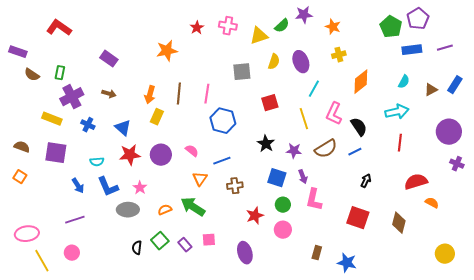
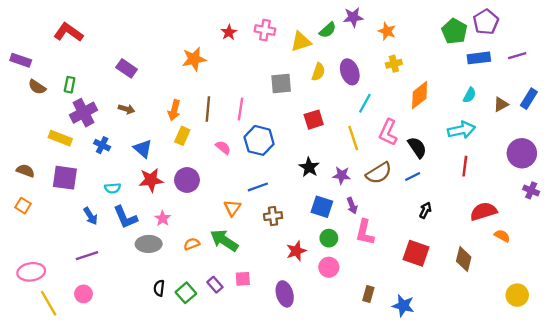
pink semicircle: (192, 151) -> (223, 147), moved
green square: (160, 241) -> (186, 293), moved

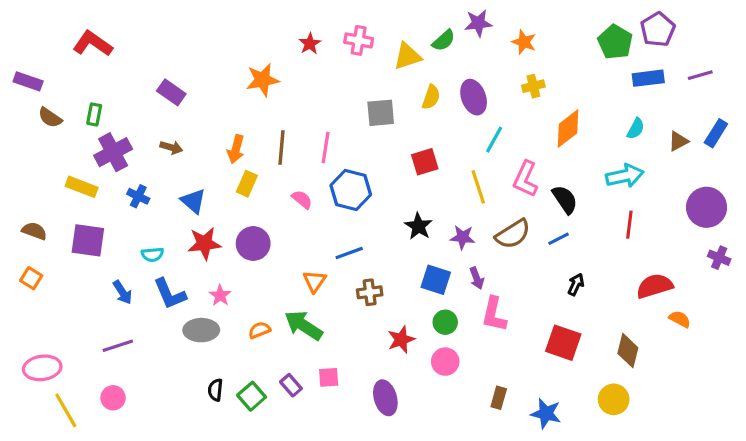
yellow circle: (517, 295) -> (614, 399), moved

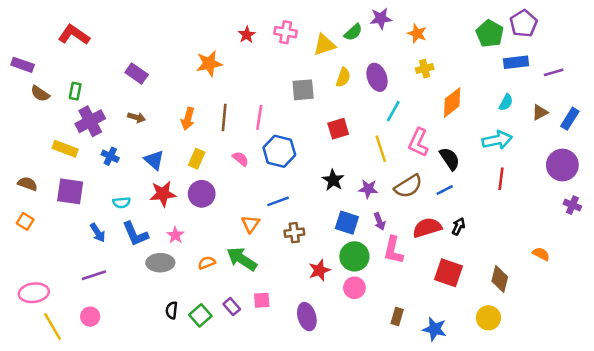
purple line: (700, 75) -> (554, 72), moved
blue rectangle: (716, 133) -> (570, 119), moved
yellow rectangle: (247, 184) -> (197, 159), moved
red semicircle: (655, 286) -> (427, 228), moved
green circle: (445, 322) -> (354, 256), size x1.5

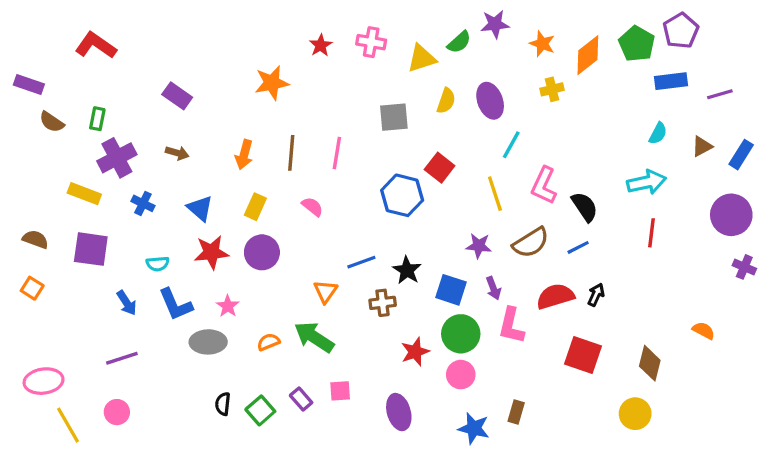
orange diamond: (452, 102) -> (588, 55), moved
red square: (338, 129) -> (440, 168), turned -35
blue hexagon: (279, 151) -> (402, 195), moved
black star: (333, 180) -> (407, 270), moved
blue star: (435, 329) -> (474, 428), moved

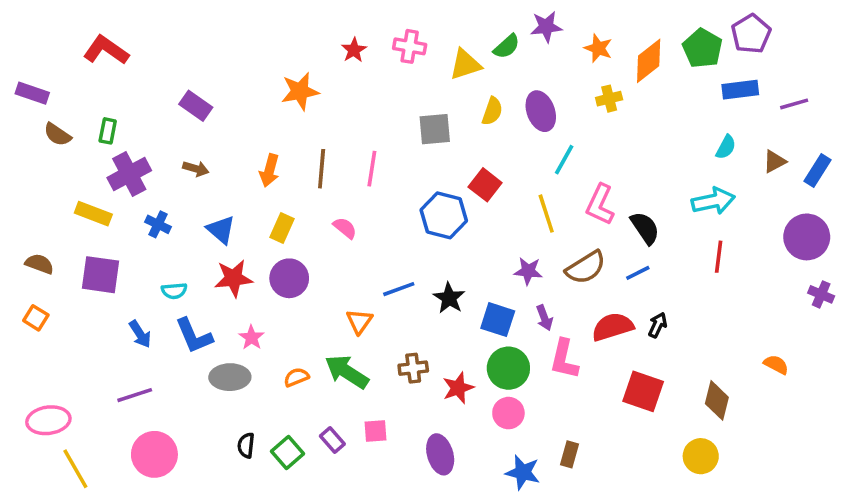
brown cross: (383, 303) -> (413, 368), moved
pink circle: (117, 412) -> (154, 454), moved, size x1.6

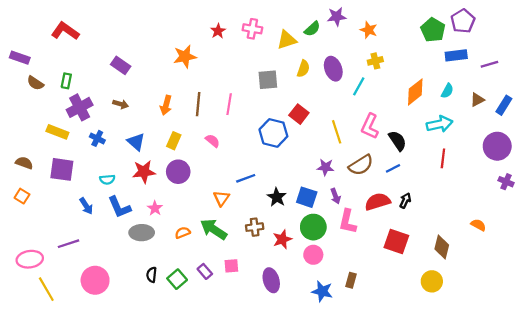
orange diamond: (649, 61) -> (415, 92), moved
cyan line: (564, 160) -> (359, 86), moved
black star: (449, 298) -> (277, 197), moved
purple line: (135, 395) -> (69, 244), moved

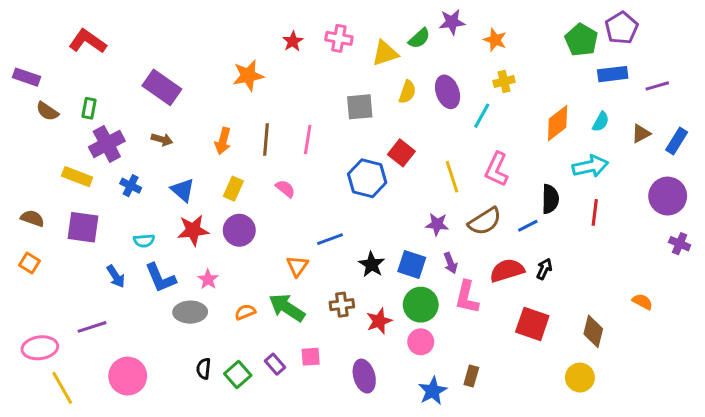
purple rectangle: (121, 65) -> (162, 87), size x1.4
black semicircle: (397, 141) -> (550, 199), moved, turned 35
blue star: (322, 291) -> (433, 391), turned 30

